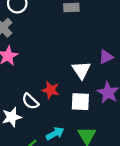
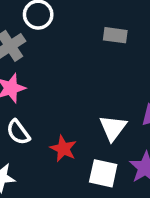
white semicircle: (30, 101) -> (18, 132), moved

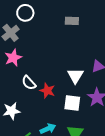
white semicircle: (18, 132) -> (29, 83), moved

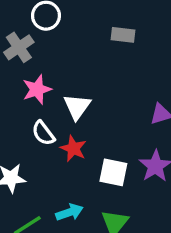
pink star: (13, 58) -> (37, 89), moved
white triangle: (75, 76) -> (77, 107), moved

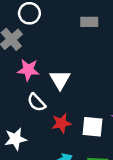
pink star: (37, 89) -> (28, 70), turned 30
red star: (73, 149) -> (61, 123), moved, turned -30

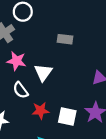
gray rectangle: (89, 22) -> (65, 39), moved

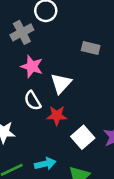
red star: (40, 111) -> (57, 116), moved
white square: (67, 117) -> (83, 137), turned 30

